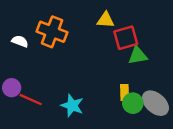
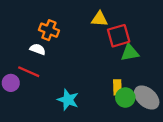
orange cross: (52, 32) -> (49, 30), size x0.7
white semicircle: (20, 41) -> (38, 49), moved
red line: (31, 100) -> (29, 72), moved

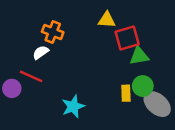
white semicircle: (38, 49) -> (41, 52), turned -56
green circle: (125, 98) -> (143, 86), moved
cyan star: (68, 100) -> (73, 106), turned 30

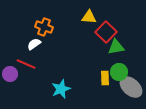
red square: (127, 38) -> (106, 32), turned -30

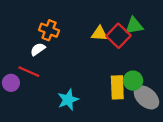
yellow triangle: (89, 17) -> (99, 34), moved
green triangle: (116, 47) -> (134, 26), moved
yellow rectangle: (105, 78) -> (117, 87), size x1.5

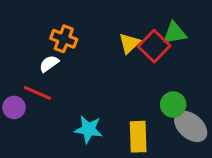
yellow triangle: (99, 34) -> (129, 43), turned -48
yellow rectangle: (117, 87) -> (138, 137), moved
cyan star: (68, 100) -> (88, 129), turned 30

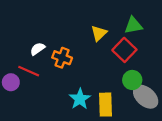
orange cross: (64, 39) -> (62, 58), moved
red square: (154, 46) -> (124, 50), moved
cyan star: (88, 129) -> (80, 99), moved, turned 30

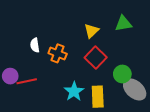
white semicircle: (38, 49) -> (35, 45), turned -64
red square: (124, 50) -> (96, 58), moved
red line: (29, 71) -> (27, 81), moved, turned -36

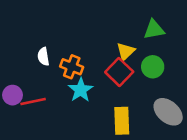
yellow triangle: (91, 31) -> (126, 51), moved
green circle: (122, 74) -> (153, 67), moved
cyan star: (74, 91) -> (81, 90), moved

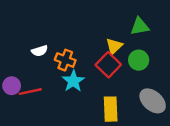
white semicircle: (43, 56) -> (40, 51), turned -98

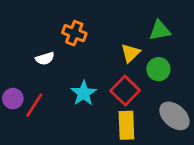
orange cross: (65, 60) -> (74, 33), moved
red square: (108, 65) -> (125, 91), moved
red line: (30, 92) -> (34, 105), turned -45

